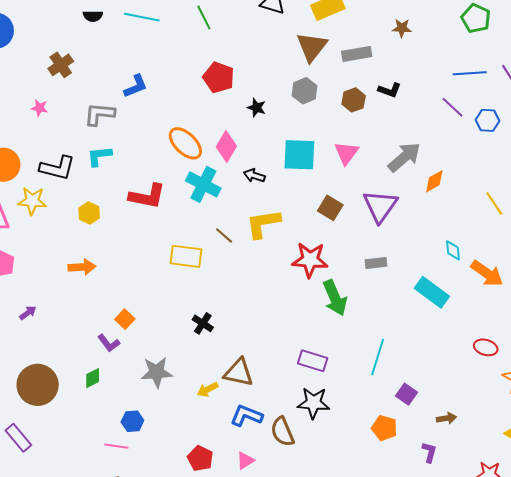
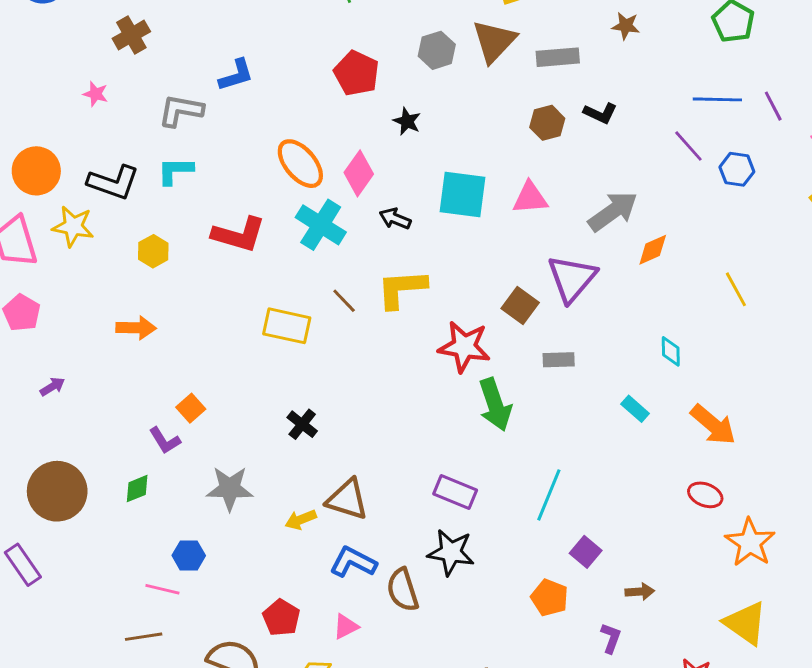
gray hexagon: (305, 91) -> (437, 50), moved
pink triangle: (346, 153) -> (530, 198), turned 44
brown square: (330, 208) -> (520, 306), moved
orange arrow: (487, 273) -> (713, 425), moved
cyan rectangle: (432, 292) -> (635, 409), size x0.6

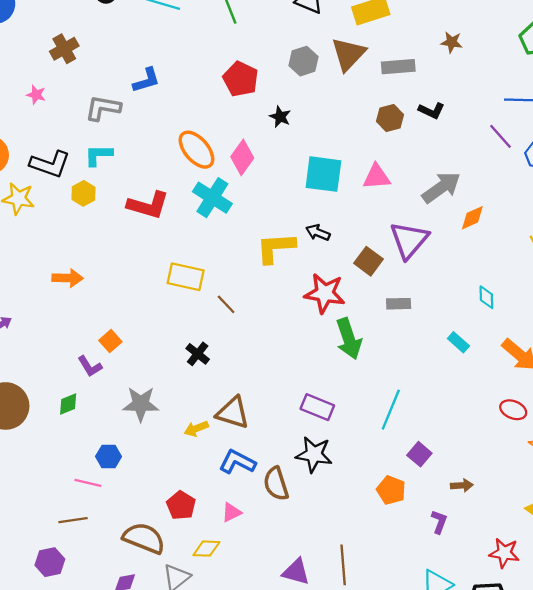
black arrow: (395, 219) -> (318, 233), moved
yellow hexagon: (153, 251) -> (84, 193), moved
brown line: (344, 301) -> (226, 304), moved

